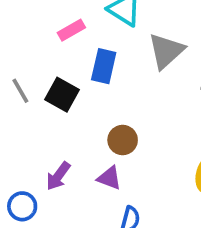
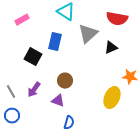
pink rectangle: (71, 30) -> (22, 20), moved
gray line: (20, 91) -> (11, 92), moved
purple arrow: (58, 176) -> (34, 90), moved

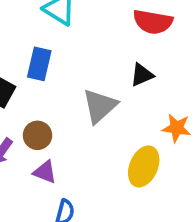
gray triangle: (88, 34) -> (100, 106), moved
brown circle: (65, 81) -> (37, 135), moved

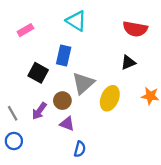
gray triangle: (100, 106) -> (83, 83), moved
yellow ellipse: (144, 166) -> (110, 98), moved

